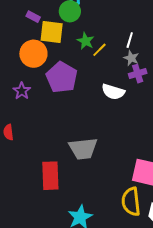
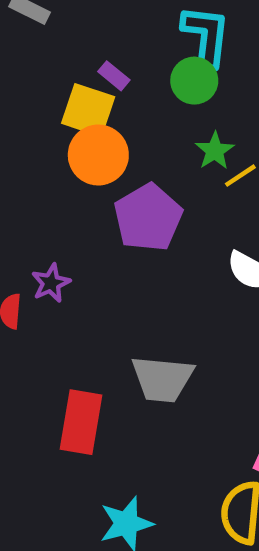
yellow square: (52, 32) -> (88, 110), moved
purple star: (22, 91) -> (51, 283), moved

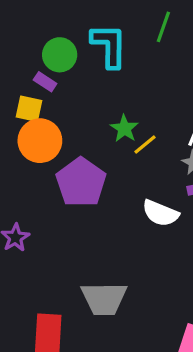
green circle: (194, 81) -> (60, 55), moved
yellow square: (88, 110) -> (29, 109), size x0.7

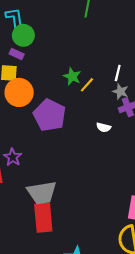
cyan L-shape: (109, 46) -> (15, 18), moved, size x0.7
white semicircle: (160, 213) -> (104, 127), size x0.6
gray trapezoid: (104, 299) -> (42, 193), moved

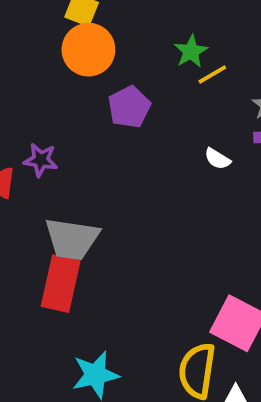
purple pentagon: (50, 115) -> (129, 107), size x0.7
purple star: (13, 157) -> (41, 160), turned 30

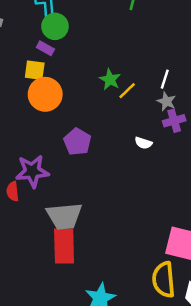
purple pentagon: (129, 107) -> (77, 142), moved
purple star: (41, 160) -> (32, 171), size x1.5

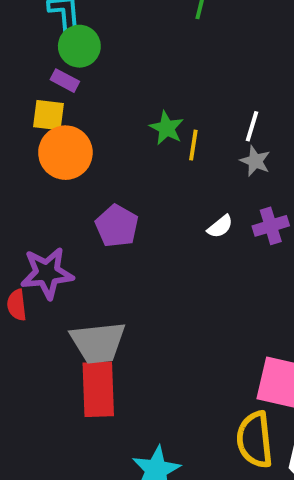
yellow line: (127, 91) -> (193, 145), turned -36
purple cross: (174, 121) -> (271, 226), moved
white semicircle: (143, 143) -> (220, 226), turned -56

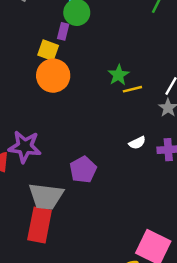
purple rectangle: (65, 81) -> (63, 31), turned 63
yellow line: (193, 145) -> (132, 89), turned 54
purple pentagon: (117, 226) -> (83, 170), moved

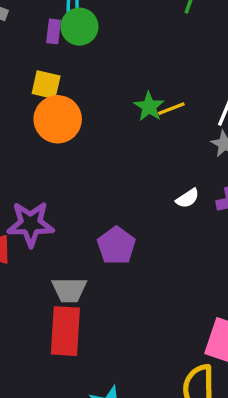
purple rectangle: (63, 31) -> (54, 31), moved
yellow line: (132, 89) -> (171, 109), moved
gray trapezoid: (46, 196) -> (69, 290), size x0.7

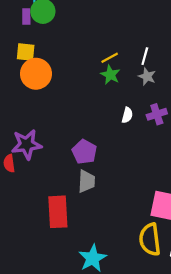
green star: (149, 107) -> (110, 75), moved
white semicircle: (188, 198) -> (127, 115), turned -35
gray trapezoid: (69, 290) -> (86, 181), moved, turned -80

